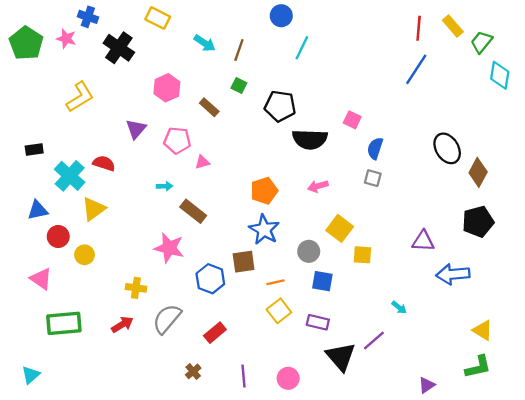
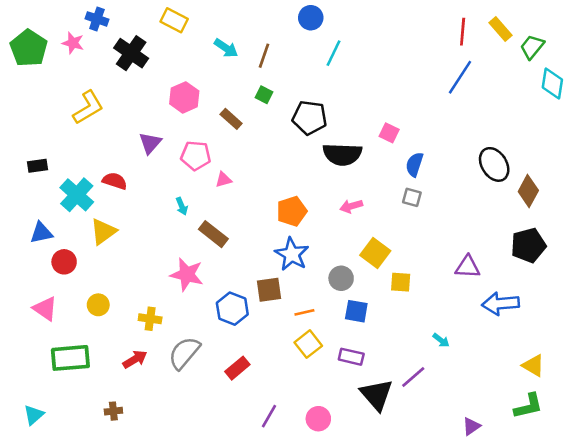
cyan arrow: (165, 186) -> (182, 206), turned 70
yellow circle: (85, 255) -> (98, 305), moved
brown cross: (193, 371) -> (113, 411), moved, turned 35
purple line: (244, 376) -> (269, 416), turned 35

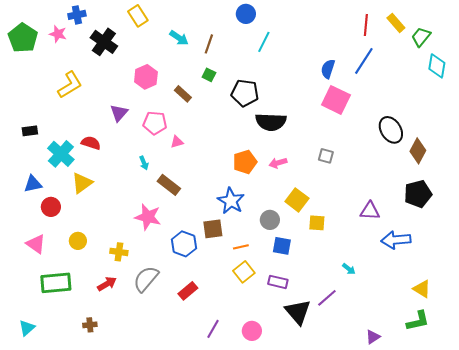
blue cross: (97, 19) -> (77, 15), turned -30
yellow rectangle: (174, 20) -> (138, 16), turned 30
pink square: (389, 133) -> (336, 100), moved, size x1.8
blue semicircle: (414, 164) -> (328, 69), moved
orange pentagon: (292, 211) -> (245, 162), moved

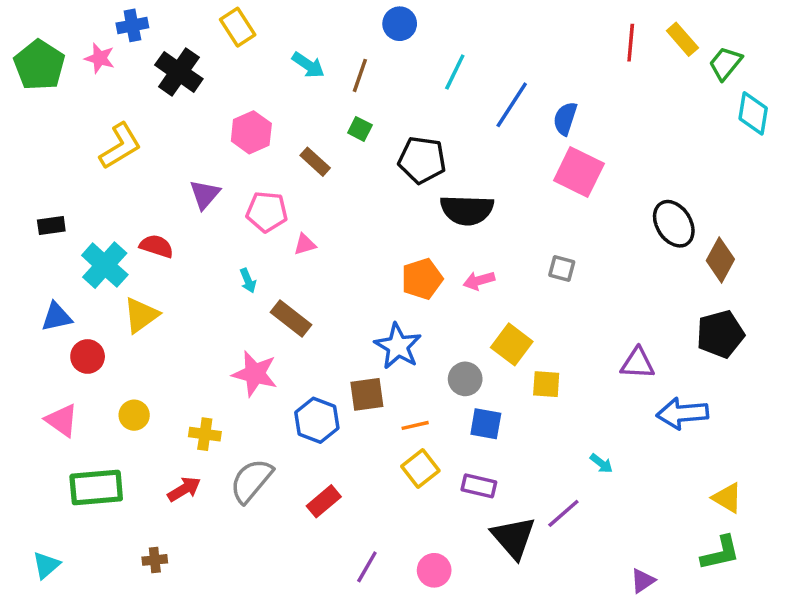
blue circle: (246, 14) -> (400, 24), moved
blue line: (364, 61) -> (512, 105), moved

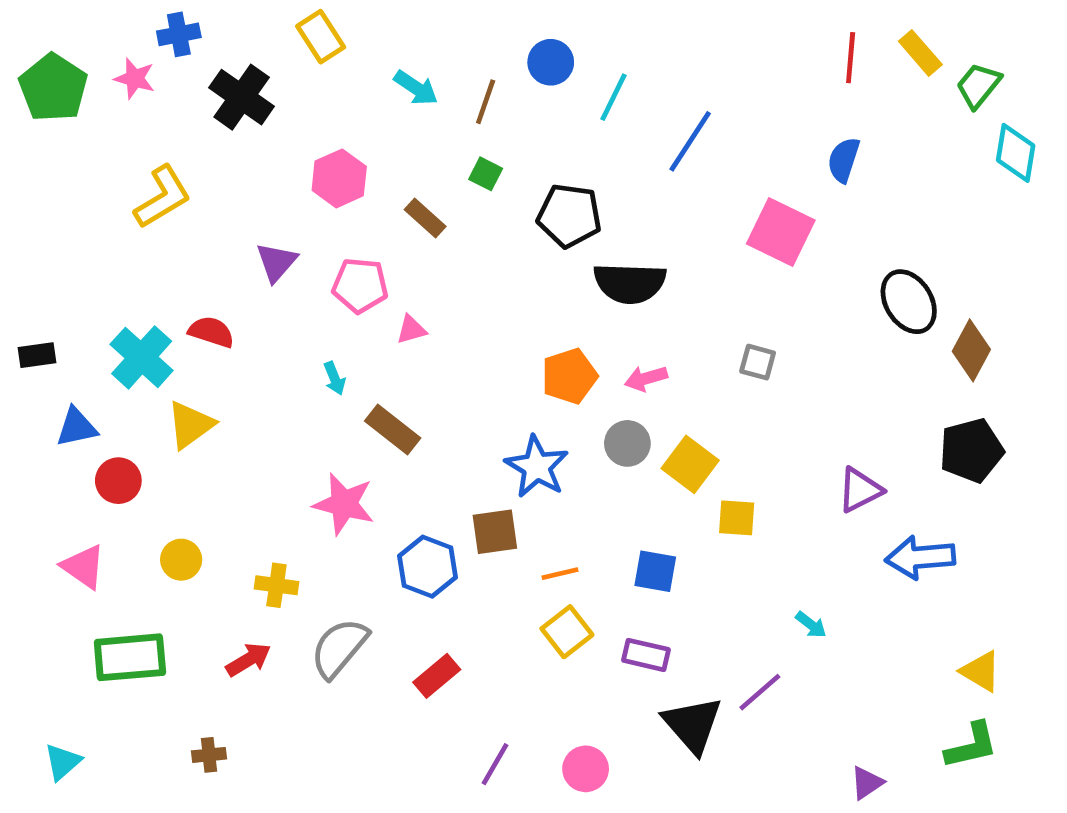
blue circle: (400, 24) -> (551, 62), moved
blue semicircle: (565, 119) -> (844, 160), moved
black rectangle: (51, 225) -> (37, 355), moved
purple triangle: (638, 363) -> (860, 490), turned -30
gray circle: (465, 379) -> (627, 443), moved

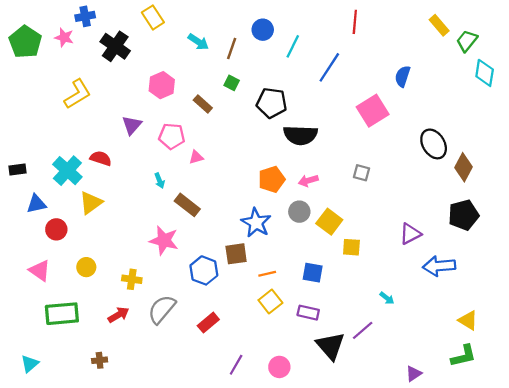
red line: (851, 58) -> (355, 22), moved
pink square: (781, 232) -> (373, 111), turned 32

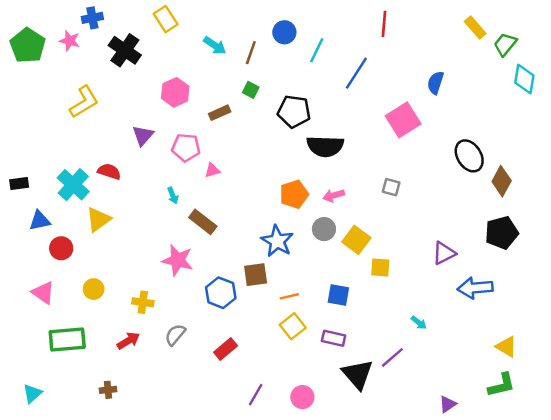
brown rectangle: (203, 104) -> (220, 113), turned -66
gray semicircle: (162, 309) -> (175, 335), size x0.7

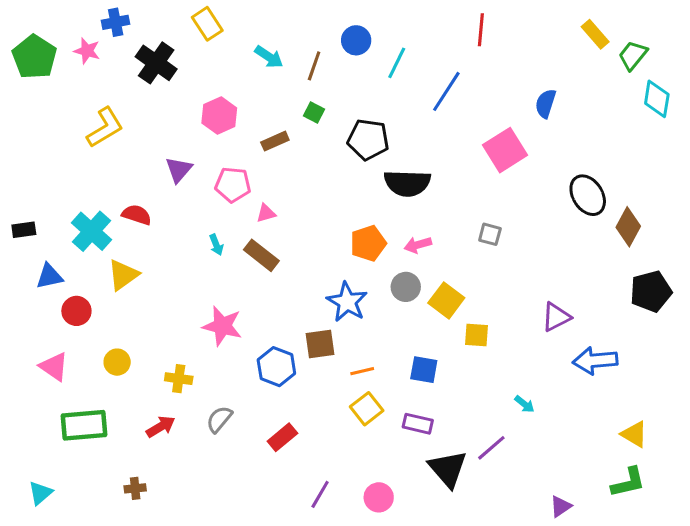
brown rectangle: (203, 222) -> (261, 255), moved
black pentagon: (502, 233) -> (651, 291), moved

